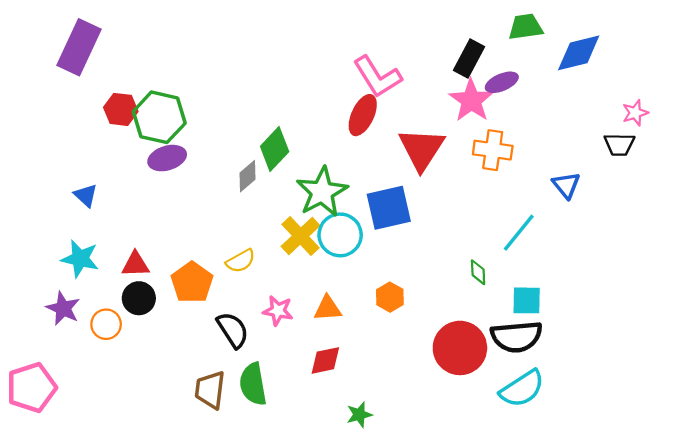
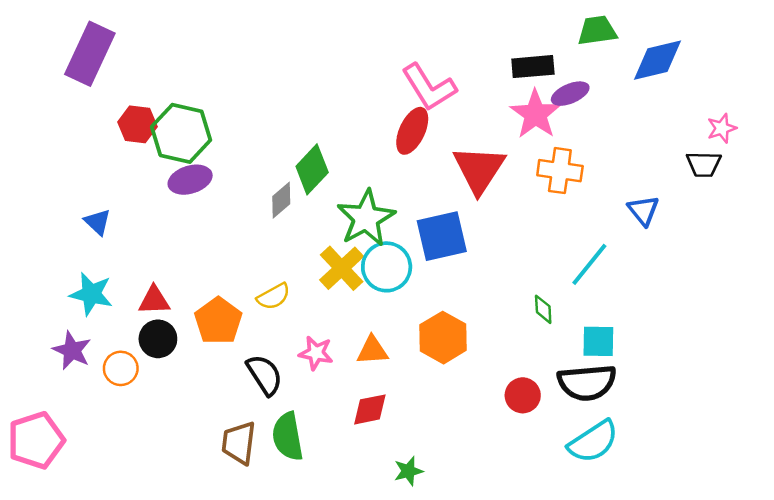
black rectangle: (469, 59) -> (533, 67), turned 57
orange hexagon: (390, 297) -> (443, 338), size x1.5
red circle: (460, 348) -> (523, 395), size x0.6

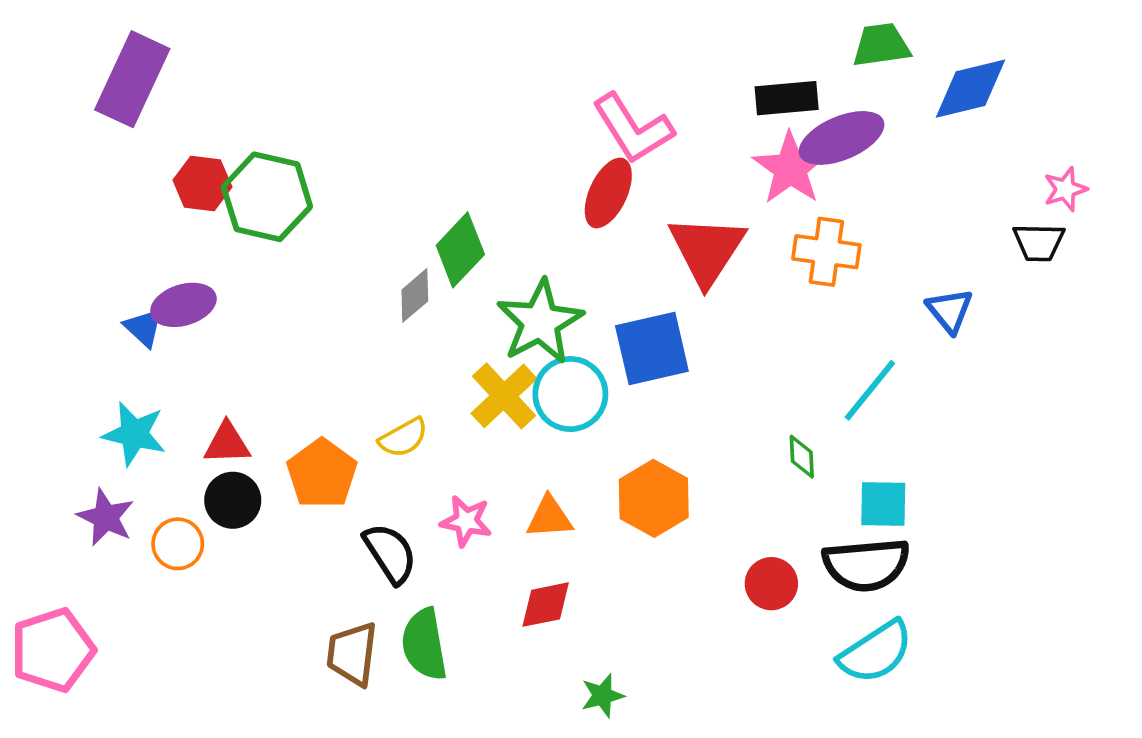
purple ellipse: (570, 94) -> (842, 138), size x1.5
purple ellipse: (190, 180) -> (183, 305), moved

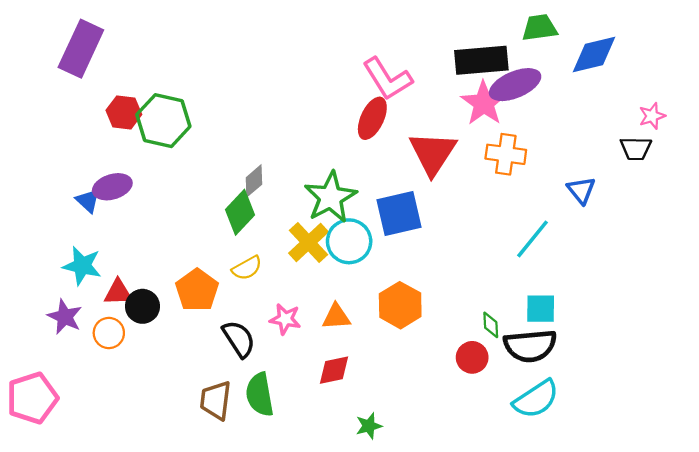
black rectangle: (787, 98) -> (481, 60), size x1.4
green diamond: (460, 250) -> (240, 212), moved
red triangle: (227, 443) -> (118, 292), moved
green diamond: (802, 457) -> (491, 325), moved

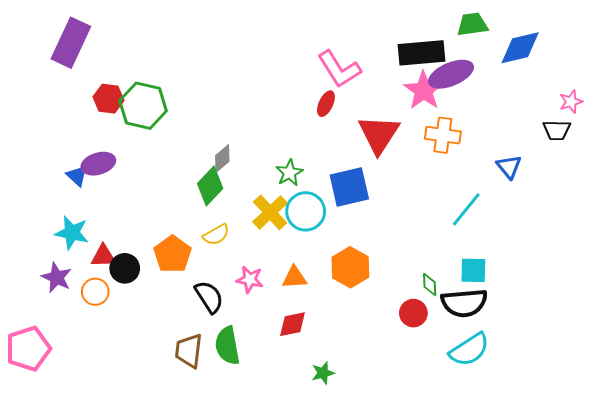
red ellipse: (372, 118) -> (326, 104), size x0.7
green star: (331, 197) -> (289, 173), size x0.6

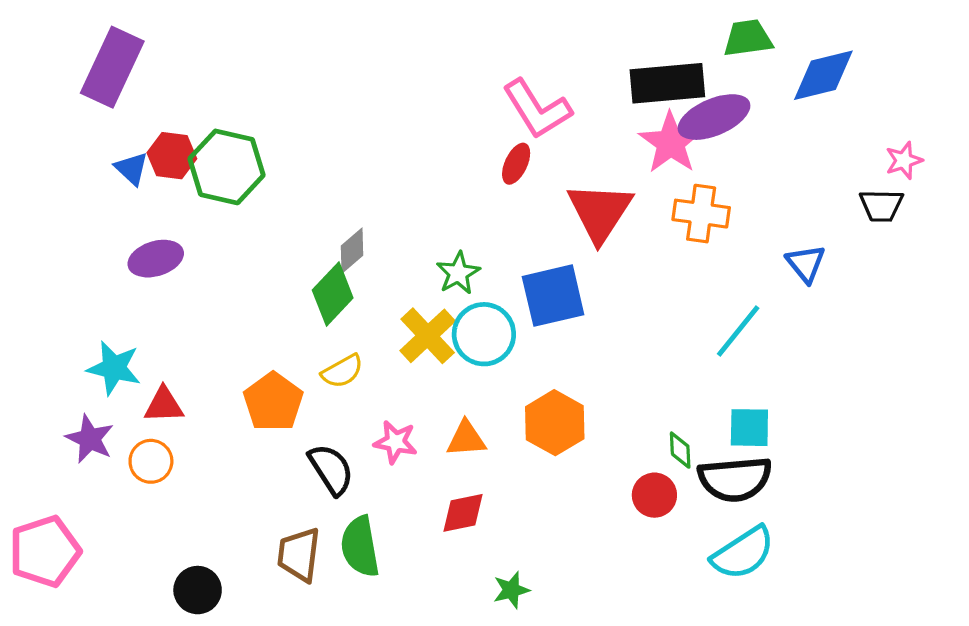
blue triangle: (77, 176) -> (132, 169), moved
black circle: (125, 268) -> (198, 590), moved

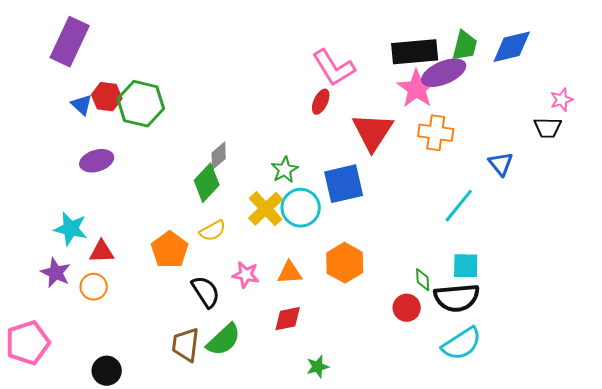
green trapezoid: (748, 38) -> (465, 46), moved, turned 112
green semicircle: (360, 547) -> (224, 340), turned -123
black circle: (198, 590) -> (107, 371), moved

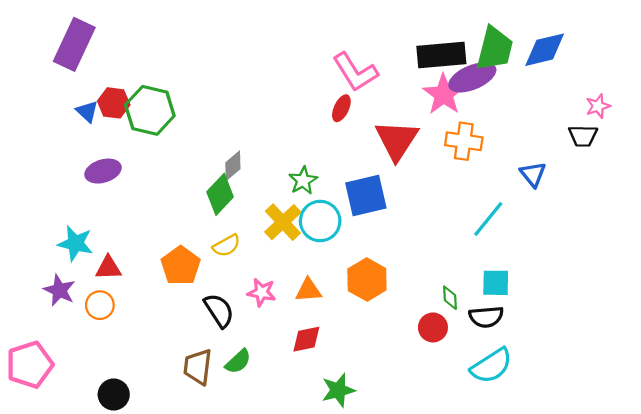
green trapezoid: (465, 46) -> (495, 49), size x1.4
black semicircle: (457, 298) -> (486, 317), size x0.7
green semicircle: (224, 340) -> (238, 362), size x0.7
green star: (318, 367) -> (338, 390), size x1.4

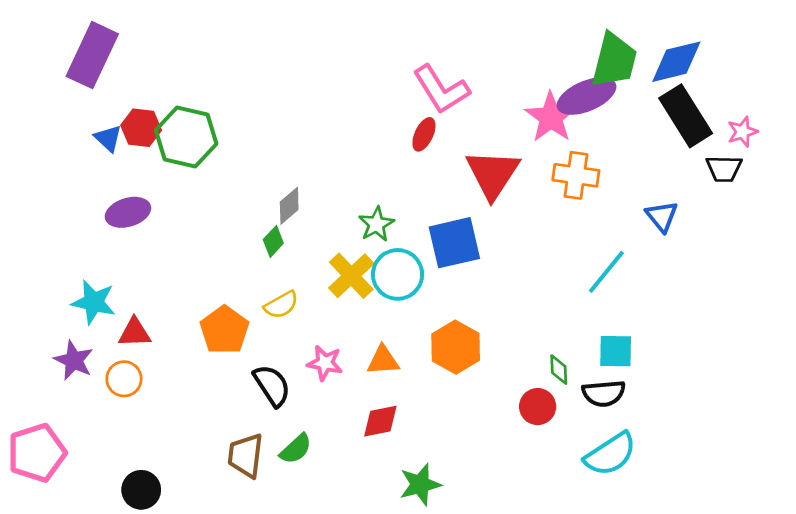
black rectangle: (441, 55) -> (686, 116), moved, turned 63
green diamond: (220, 194) -> (273, 241), size x0.6

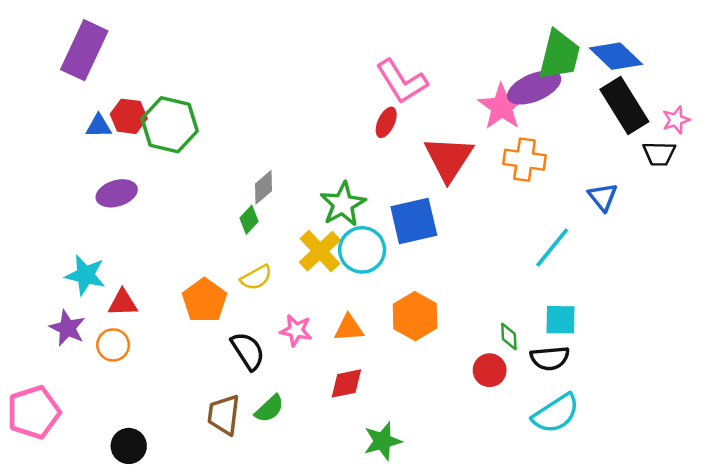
blue diamond: (676, 62) -> (616, 56), turned 57
blue triangle: (108, 138) -> (99, 126), turned -44
green star: (376, 224) -> (343, 204), size x1.4

